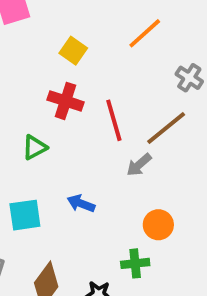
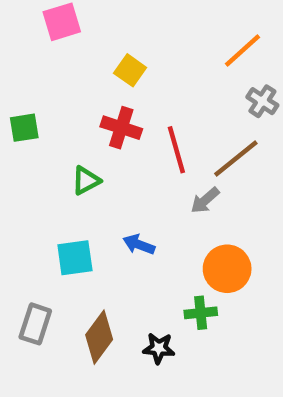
orange line: (145, 33) -> (243, 50), moved
orange circle: (158, 225) -> (227, 269), size x1.4

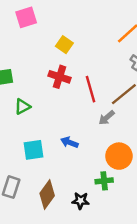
green triangle: (86, 181) -> (22, 107), moved

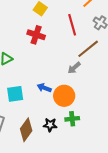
red line: (90, 89) -> (72, 25), moved
orange circle: (119, 156) -> (64, 96), moved
black star: (81, 201) -> (50, 125), moved

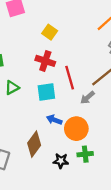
red line: (72, 25) -> (70, 78), moved
cyan square: (15, 94) -> (46, 92), moved
brown diamond: (26, 130) -> (34, 144), moved

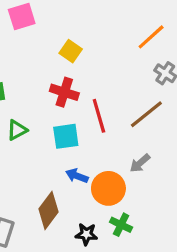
gray arrow: (87, 98) -> (140, 163), moved
green cross: (85, 154) -> (121, 225), turned 32

